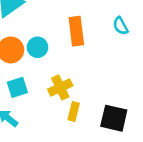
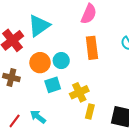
cyan square: (17, 87) -> (53, 85), moved

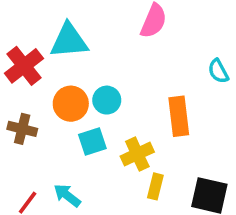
cyan triangle: (39, 26) -> (69, 41), turned 30
orange rectangle: (92, 48) -> (179, 116), moved

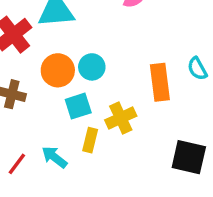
cyan semicircle: (218, 71) -> (197, 69), moved
yellow rectangle: (155, 186) -> (90, 140), moved

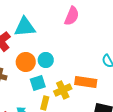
orange rectangle: (160, 82) -> (86, 82), moved, turned -75

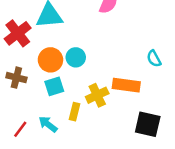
cyan square: (38, 83) -> (54, 86), moved

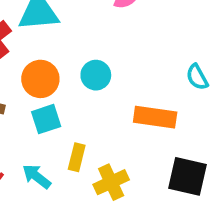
cyan circle: (76, 57) -> (96, 75), moved
yellow cross: (97, 95) -> (111, 182), moved

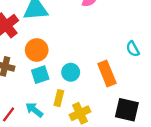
cyan circle: (96, 75) -> (71, 72), moved
orange rectangle: (155, 117) -> (107, 73), turned 60

